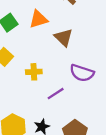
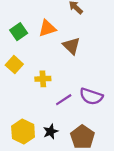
purple semicircle: (82, 73) -> (91, 96), moved

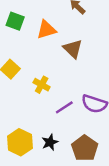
green square: (19, 32) -> (15, 21), moved, turned -35
yellow cross: (43, 79) -> (42, 85), turned 32

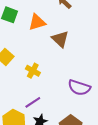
purple line: (64, 107) -> (33, 102), moved

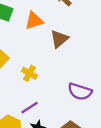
brown triangle: (60, 39) -> (59, 39), turned 36

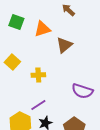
yellow cross: (30, 73) -> (38, 75), turned -32

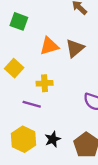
orange triangle: (42, 29) -> (49, 46), moved
purple line: (38, 105) -> (32, 104), moved, turned 49

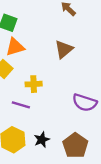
orange triangle: (49, 46) -> (15, 47), moved

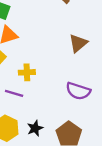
brown triangle: (64, 49) -> (78, 43), moved

